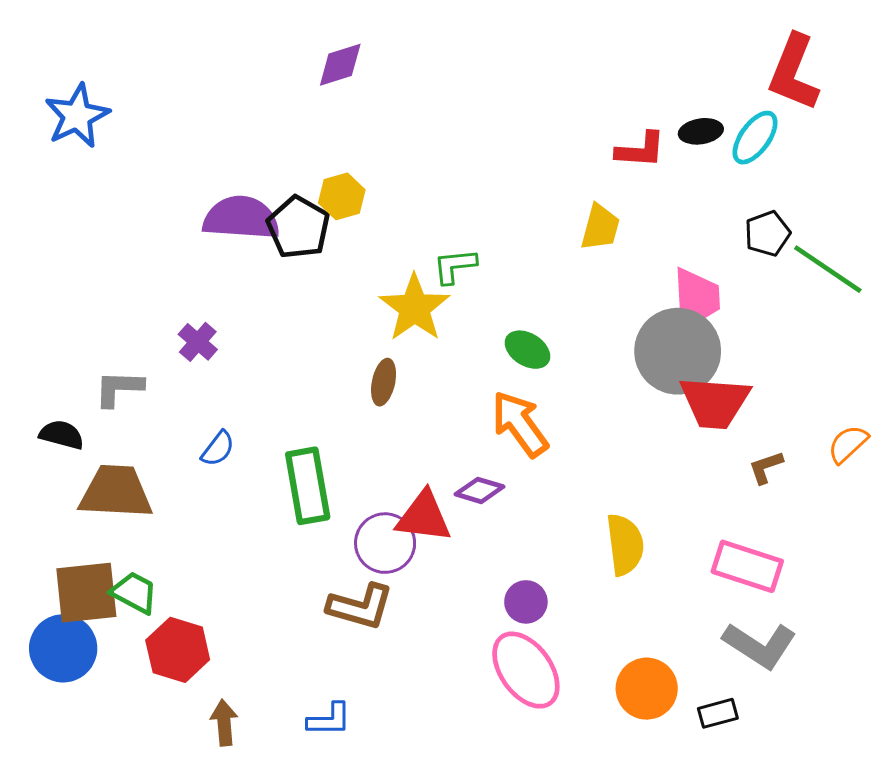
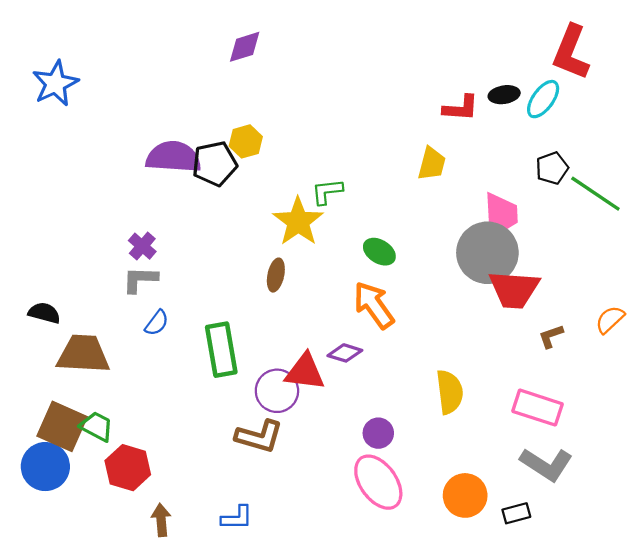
black pentagon: (298, 227) -> (215, 164), turned 30
gray L-shape: (119, 388) -> (140, 279), moved
brown square: (86, 593) -> (62, 426), turned 30

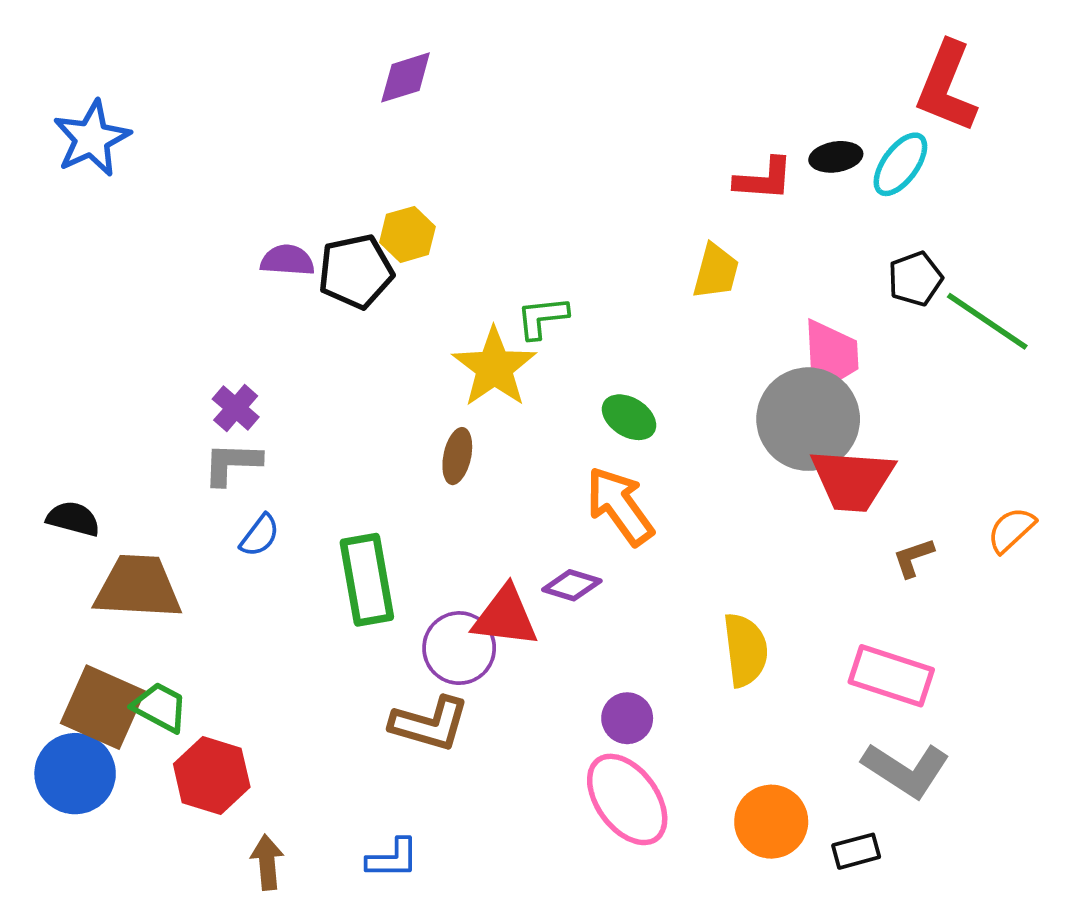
purple semicircle: (173, 157) -> (287, 260), size x0.6

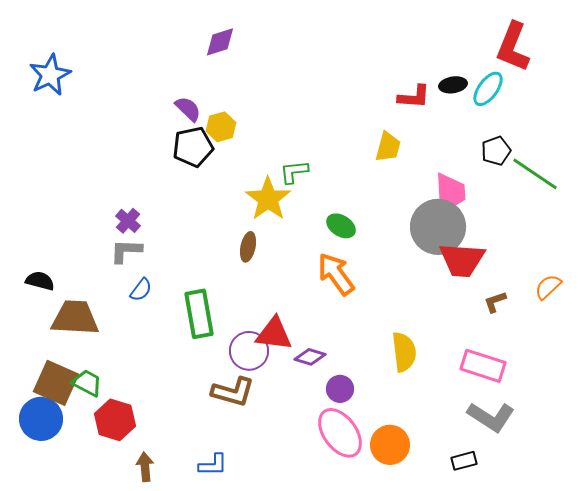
purple semicircle: (287, 260) -> (188, 109), moved, turned 40
purple diamond: (572, 585) -> (310, 357), moved
orange circle: (771, 822) -> (390, 445), moved

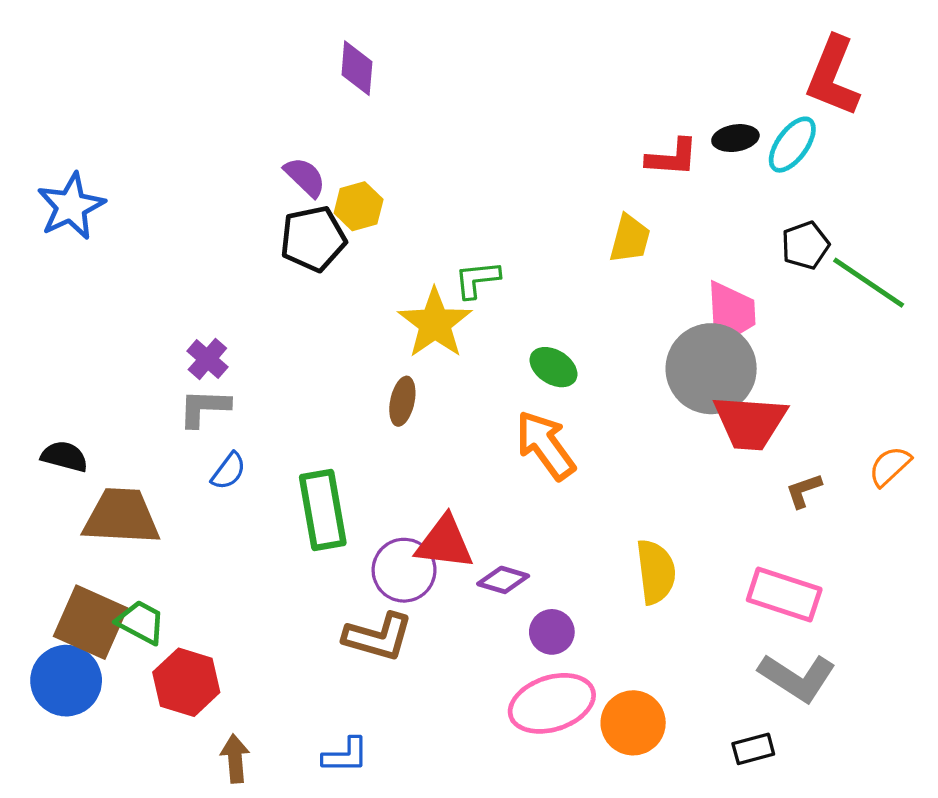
purple diamond: (220, 42) -> (357, 68), turned -68
blue star: (50, 75) -> (71, 206), moved
pink ellipse: (340, 433) -> (552, 703), turned -72

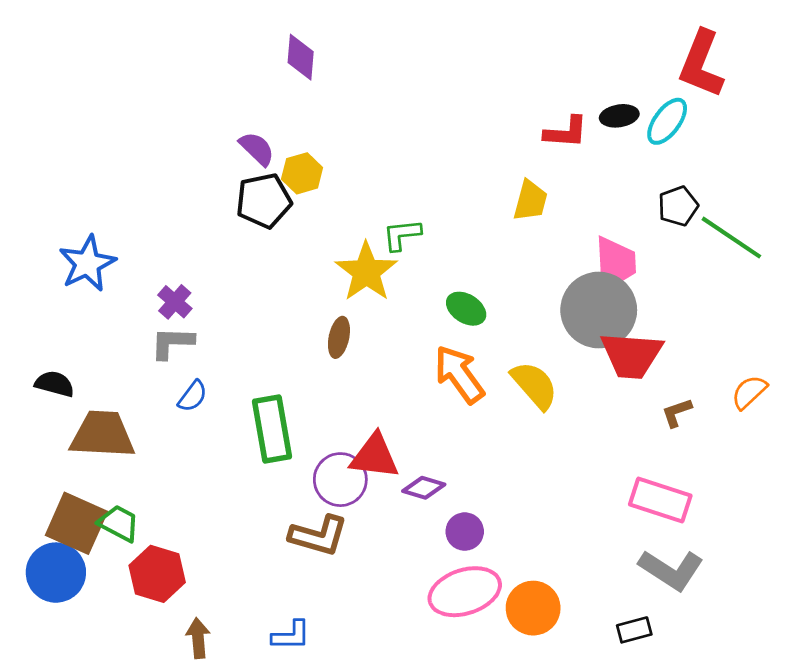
blue star: (71, 206) -> (87, 264), moved
yellow semicircle: (656, 572) -> (534, 385), moved, turned -34

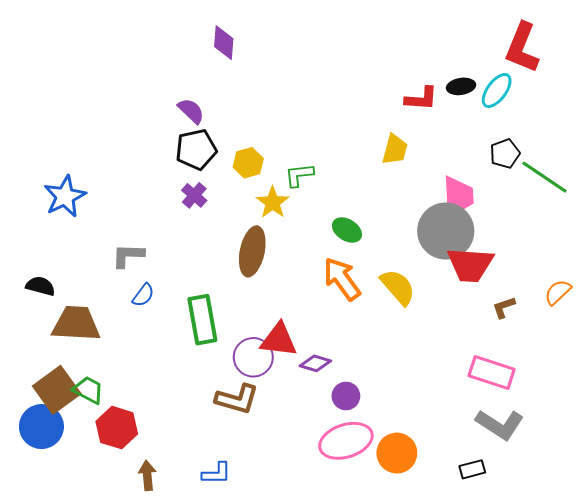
yellow hexagon: (302, 173) -> (248, 163), moved
yellow star: (366, 272) -> (273, 203), size x0.7
purple cross: (175, 302) -> (194, 195), moved
brown ellipse: (339, 337) -> (252, 251), size x1.6
brown square: (76, 523) -> (57, 390), turned 30

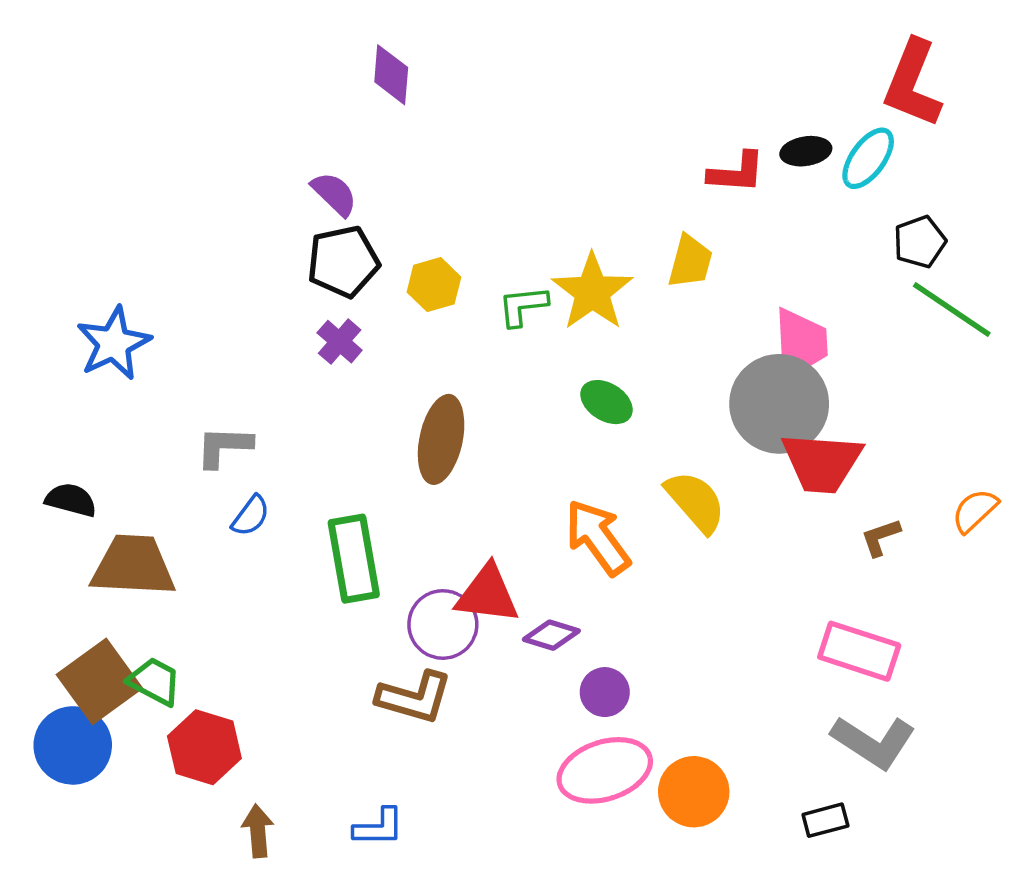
black pentagon: (505, 154) -> (920, 242), moved
yellow star: (273, 203) -> (592, 292), moved, size x1.4
orange arrow: (342, 279) -> (598, 537), moved

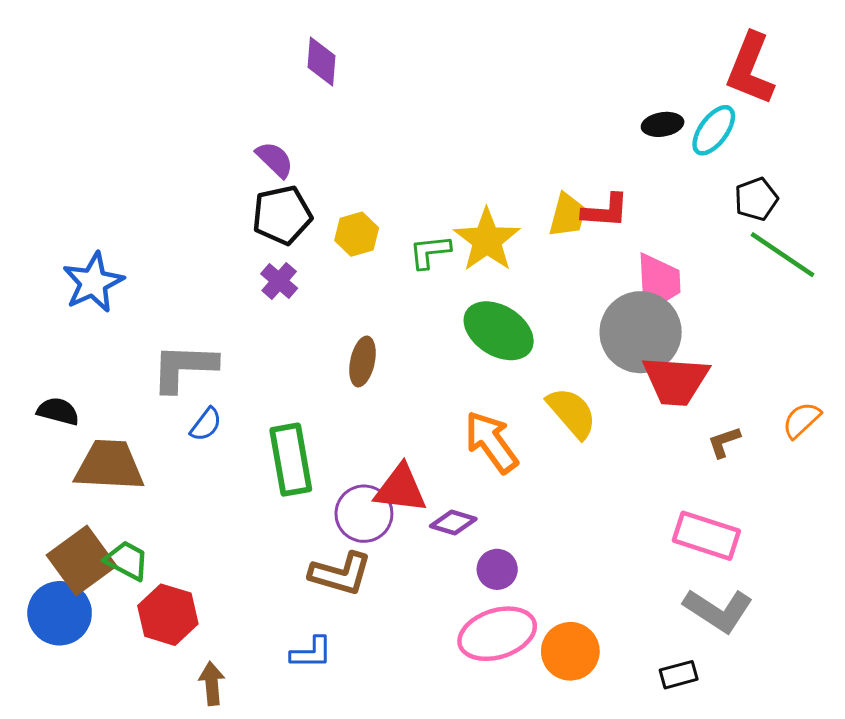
red L-shape: (736, 173) -> (605, 211), moved
green ellipse: (607, 402) -> (499, 331), size x1.6
brown ellipse: (441, 439) -> (362, 361), size x0.7
gray L-shape: (224, 447) -> (184, 367), size x1.4
blue L-shape: (379, 827) -> (311, 653), moved

